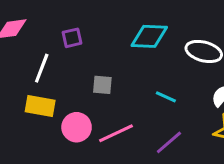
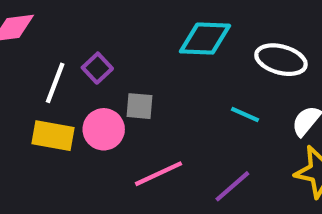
purple square: (72, 38) -> (97, 68), moved, turned -30
cyan line: (166, 97) -> (245, 115), moved
pink circle: (77, 127) -> (104, 129), moved

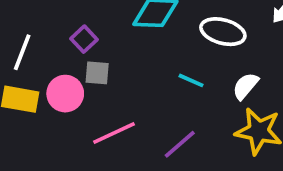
purple square: (97, 68) -> (84, 39), moved

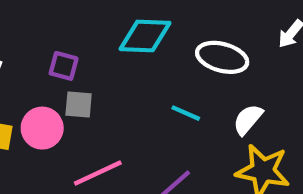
purple square: (84, 39) -> (64, 66), turned -32

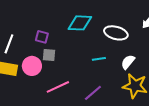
cyan line: (186, 113) -> (99, 59), turned -32

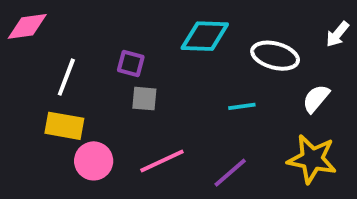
white semicircle: (128, 62) -> (316, 99), moved
pink circle: (32, 66) -> (94, 161), moved

